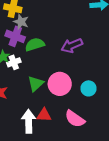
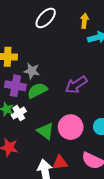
gray star: (21, 22) -> (32, 71), moved
green triangle: (36, 84) -> (45, 131), turned -30

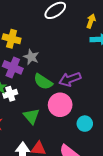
green semicircle: (37, 91) -> (43, 82), moved, turned -132
pink circle: (71, 127) -> (60, 105), moved

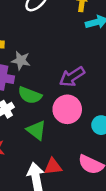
green semicircle: (43, 82) -> (30, 95), moved

